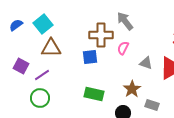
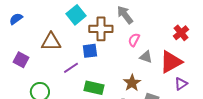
cyan square: (43, 24) -> (76, 15), moved
pink semicircle: (123, 48) -> (134, 40), moved
purple line: (42, 75) -> (71, 68), moved

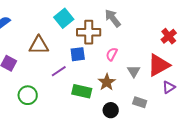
pink semicircle: (134, 40) -> (112, 54), moved
gray triangle: (146, 57) -> (134, 71), moved, turned 40
brown star: (132, 83) -> (107, 82), moved

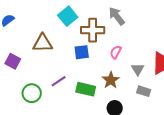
purple line: (59, 71) -> (59, 81), moved
gray rectangle: (140, 102) -> (144, 91), moved

